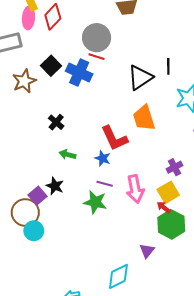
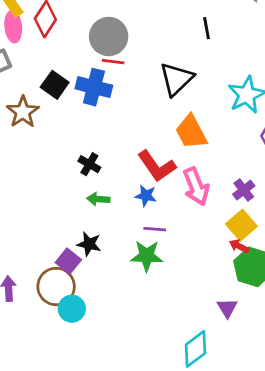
black line: (168, 66) -> (207, 28), moved
black cross: (56, 122) -> (89, 164), moved
pink arrow: (135, 189) -> (196, 187), moved

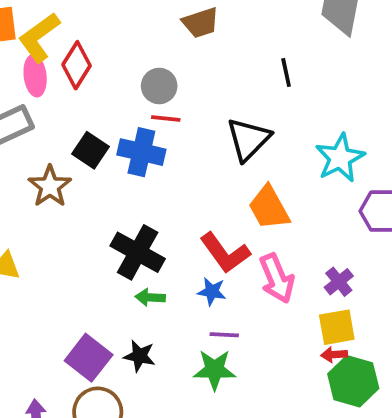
gray circle: (109, 36) -> (159, 86), size x0.7
black cross: (89, 164) -> (138, 252), size x1.8
yellow square: (241, 225) -> (337, 327), turned 32
red arrow: (239, 246) -> (334, 355), turned -30
purple square: (68, 261) -> (89, 358), moved, size x1.4

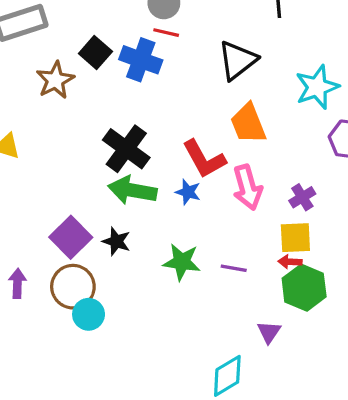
green arrow: (150, 297) -> (132, 190), size x1.8
purple line: (224, 335) -> (234, 268), moved

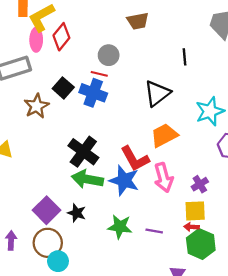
red line: (166, 33) -> (99, 74), moved
orange trapezoid: (248, 124) -> (164, 135), turned 84
blue star: (188, 192) -> (124, 180), size x1.8

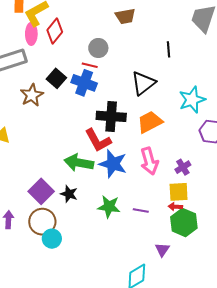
black cross: (83, 152) -> (111, 116), moved, turned -32
red L-shape: (135, 159) -> (98, 140), moved

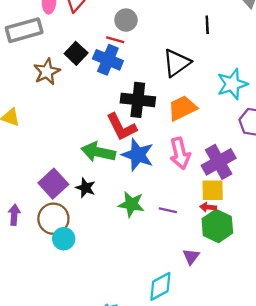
purple cross: (183, 167) -> (219, 162), size x1.8

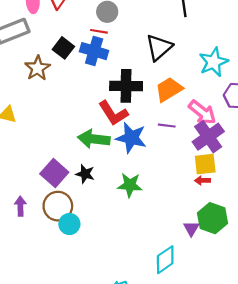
pink arrow: (180, 153) -> (202, 112), moved, turned -32
purple line: (168, 210) -> (167, 126), moved
green hexagon: (217, 226) -> (212, 218), moved

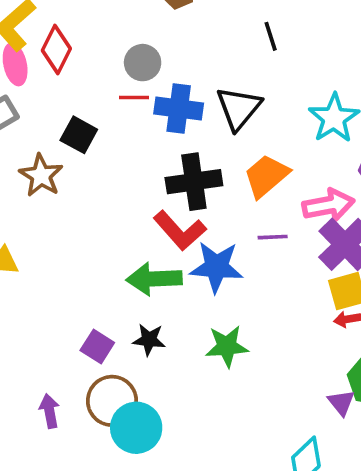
blue cross: (94, 51) -> (179, 109), moved
pink arrow: (202, 112) -> (328, 205), turned -40
purple square: (54, 173) -> (97, 346), size x0.7
cyan circle: (69, 224) -> (136, 428), size x1.4

